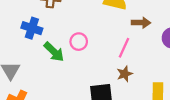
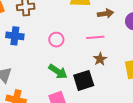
pink line: (124, 48) -> (95, 37), turned 72
green arrow: (54, 52) -> (58, 72), moved

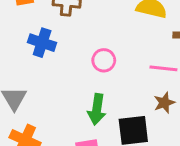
green arrow: (58, 72) -> (97, 109), turned 54

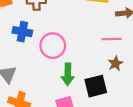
pink circle: (104, 60) -> (53, 46), moved, size x1.5

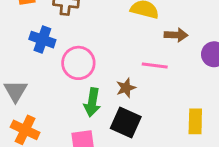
brown star: (115, 63) -> (126, 88), moved
black square: (96, 86) -> (126, 123), turned 30

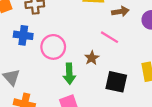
pink line: (155, 66) -> (109, 37), turned 36
black square: (126, 123) -> (116, 82), moved

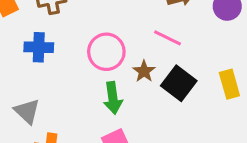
pink circle: (53, 47) -> (106, 52), moved
black square: (116, 82) -> (179, 83), moved, turned 30

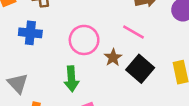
green arrow: (113, 98) -> (71, 79), moved

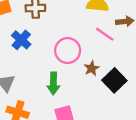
pink line: (134, 32) -> (105, 34), moved
blue cross: (30, 33) -> (21, 40), turned 30

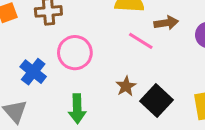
blue cross: (21, 40) -> (33, 72), moved
pink circle: (68, 51) -> (75, 53), moved

